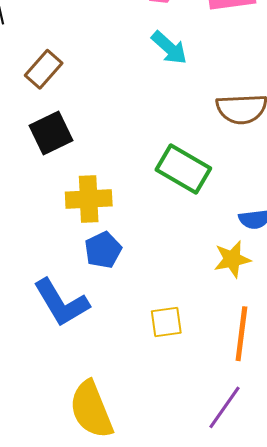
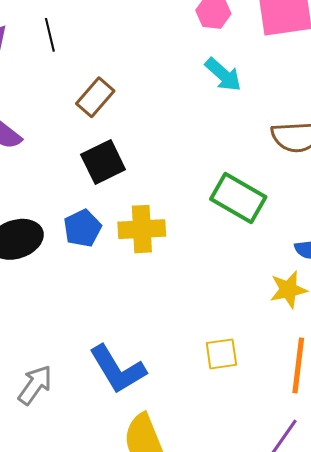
blue pentagon: (103, 250) -> (82, 228), moved
blue L-shape: (61, 303) -> (118, 369), moved

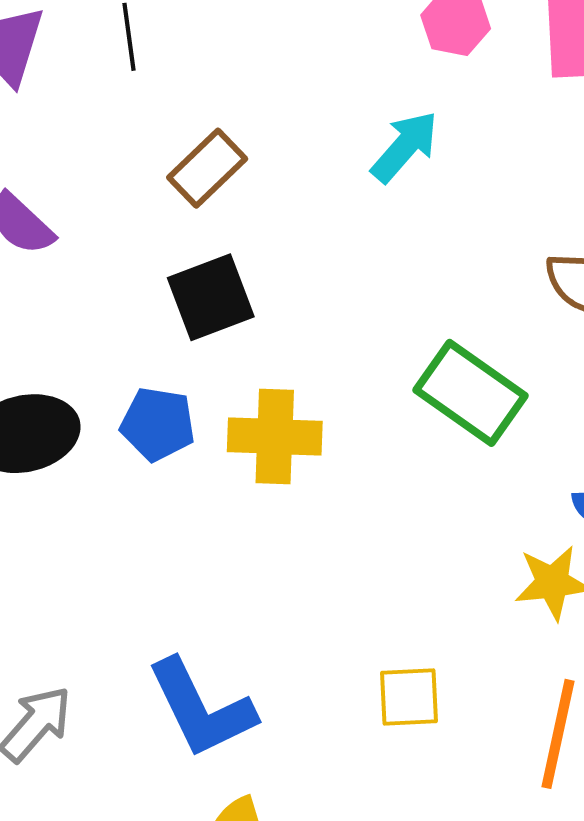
cyan arrow: (223, 75) -> (405, 147), moved, turned -96
blue pentagon: (82, 228) -> (158, 424), turned 30

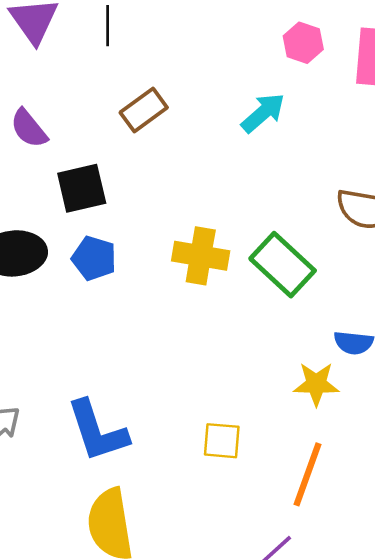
black square: (211, 297) -> (82, 188), moved
yellow cross: (275, 437) -> (201, 256), moved

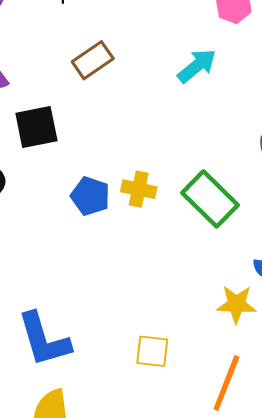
yellow cross: (201, 256) -> (139, 189), size x0.7
blue pentagon: (94, 258) -> (90, 196), moved

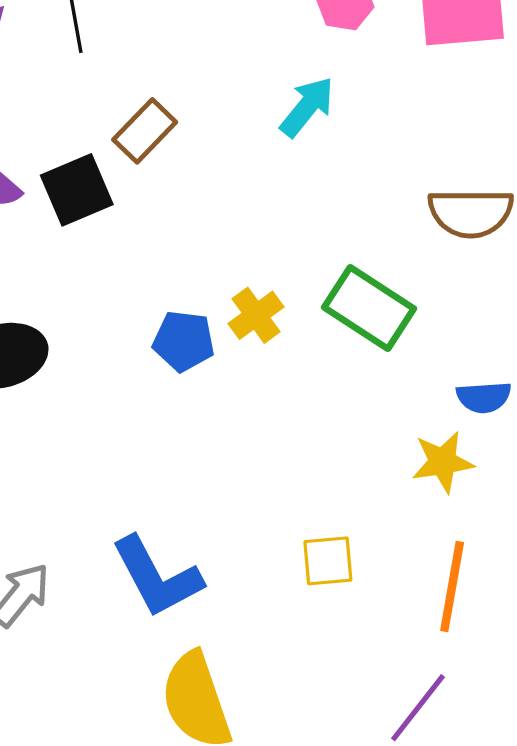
black square: (36, 127) -> (77, 190), moved
yellow cross: (139, 189) -> (256, 315), turned -36

